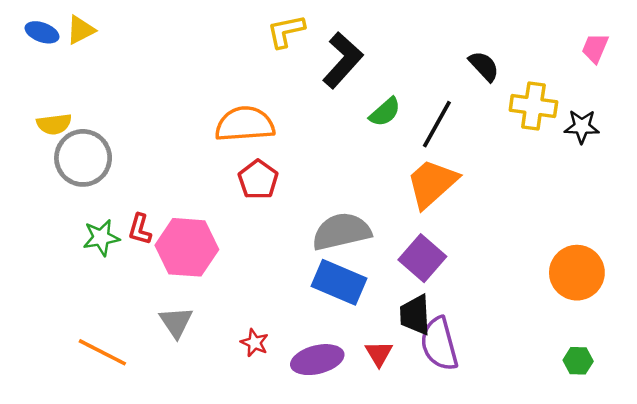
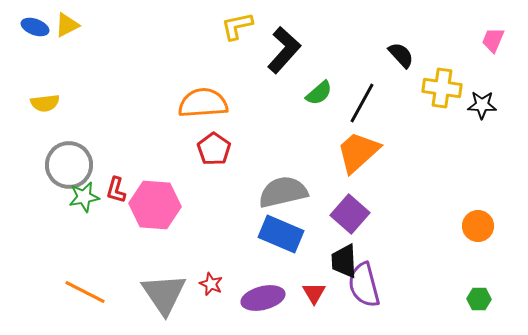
gray circle: (83, 158) -> (69, 165), moved
orange circle: (577, 273) -> (478, 226), size x0.7
gray triangle: (176, 322) -> (164, 294), moved, size x1.6

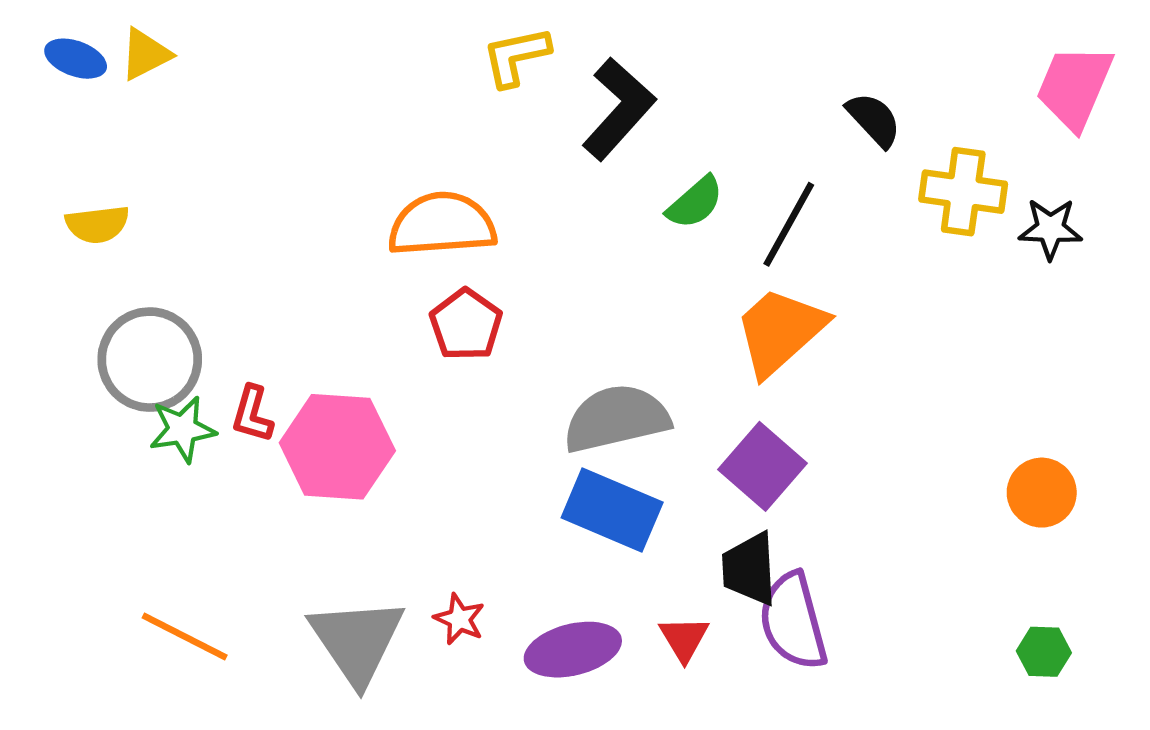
pink trapezoid: (493, 40) -> (1074, 87), size x1.6

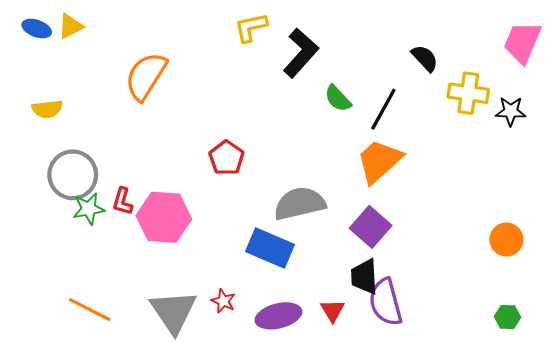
green semicircle: (695, 203) -> (338, 99), turned 88
orange semicircle: (442, 224) -> (146, 76), moved, turned -54
blue rectangle: (612, 510) -> (270, 248), moved

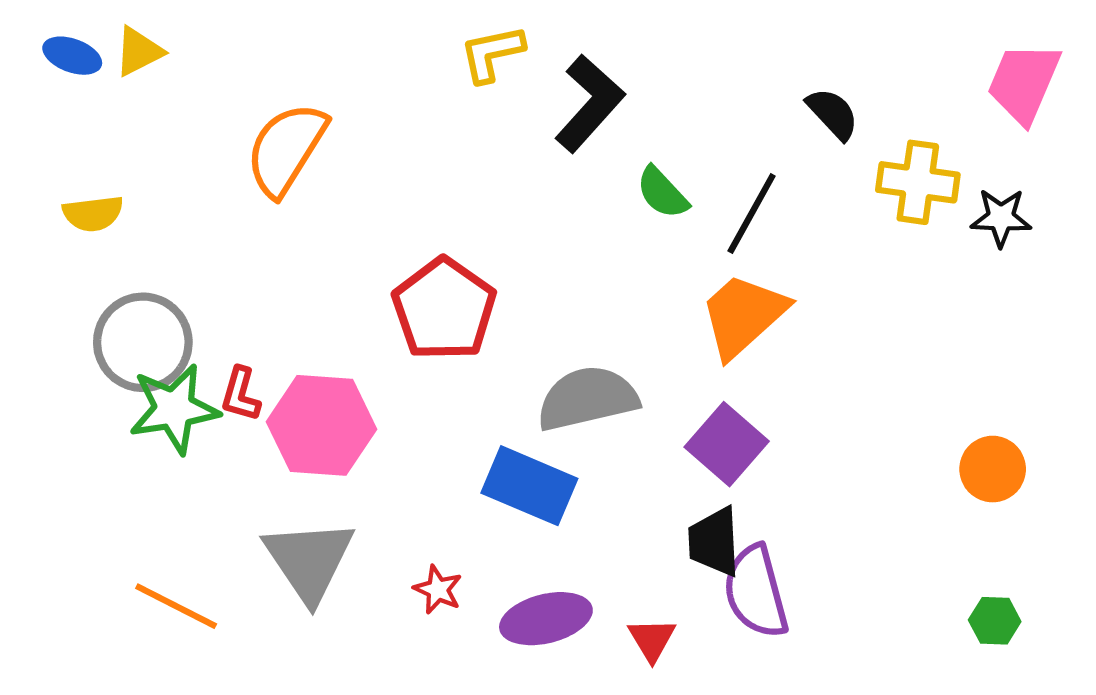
red pentagon: (226, 158) -> (444, 309), size x1.5
green star: (89, 209) -> (174, 409), size x1.4
red triangle: (333, 311) -> (652, 639), moved
gray triangle: (173, 312) -> (309, 560), moved

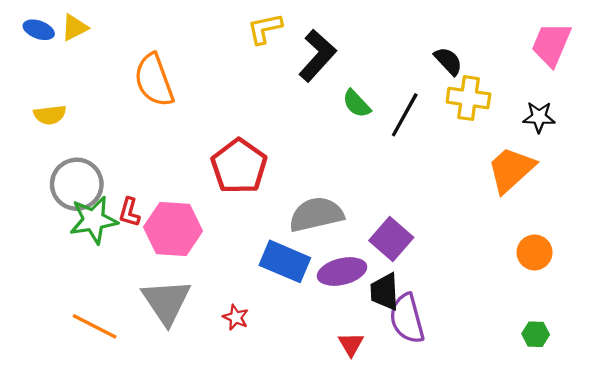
orange semicircle: (286, 149) -> (154, 80), turned -52
yellow cross: (918, 182) -> (468, 98), moved
orange trapezoid: (743, 315) -> (511, 170), moved
purple ellipse: (546, 619) -> (342, 271), moved

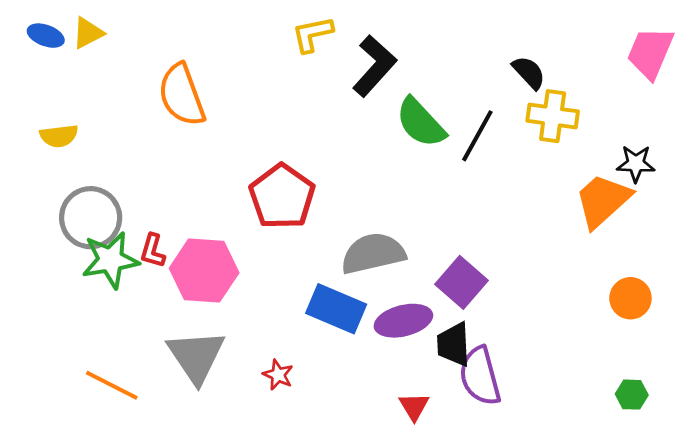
green semicircle: (357, 104) -> (421, 123), size x1.5
black star: (539, 117) -> (636, 164), moved

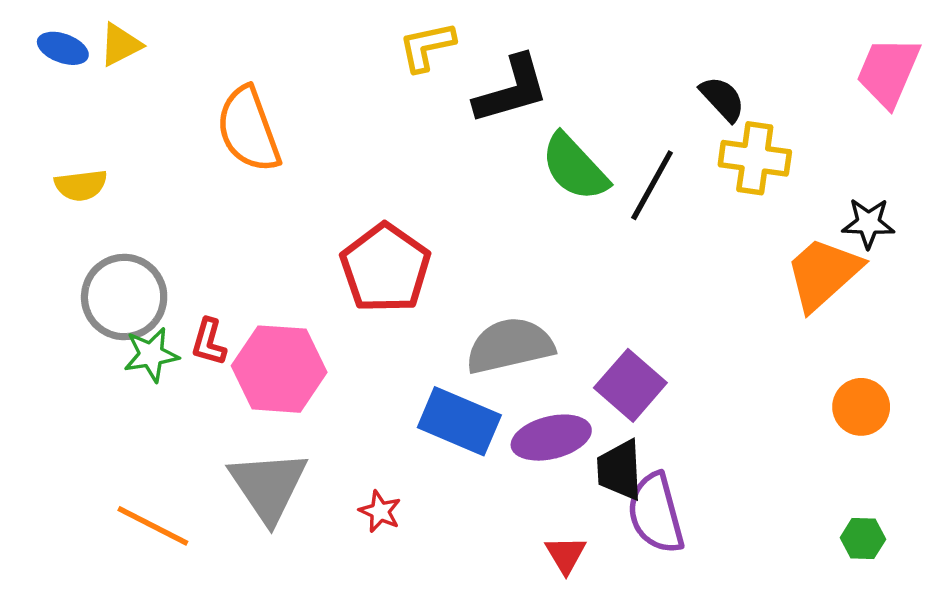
black L-shape: (374, 66) -> (512, 90), turned 32
green star: (110, 260) -> (151, 355), size x0.7

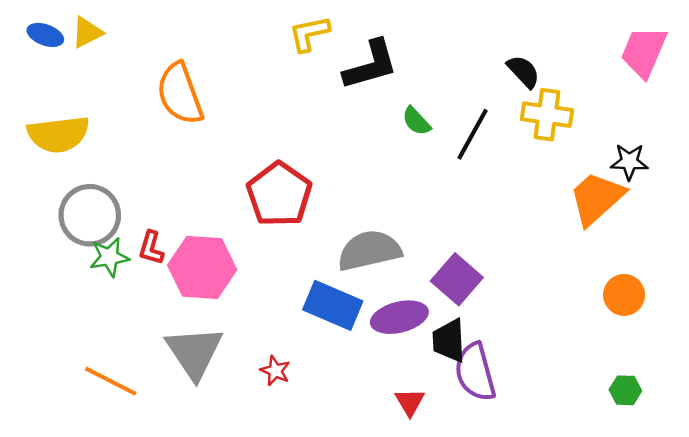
green semicircle: (575, 167) -> (416, 121), size x0.6
yellow semicircle: (81, 185) -> (58, 134), size x1.6

